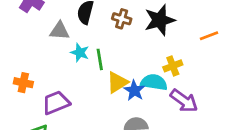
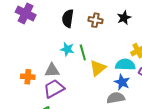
black star: (160, 20) -> (124, 18), size x0.6
gray triangle: (60, 31) -> (52, 70), moved
blue star: (134, 90) -> (122, 82), moved

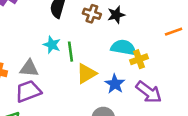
black star: (124, 18) -> (116, 15), moved
cyan semicircle: (125, 65) -> (123, 47), moved
blue star: (122, 82) -> (115, 84), moved

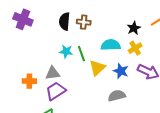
brown cross: (92, 14) -> (84, 22), moved
black star: (116, 15) -> (134, 28), moved
cyan semicircle: (123, 47) -> (111, 45), moved

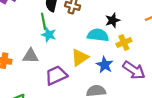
black star: (134, 28) -> (113, 20), moved
green line: (81, 54) -> (44, 21), moved
purple trapezoid: (56, 91) -> (56, 75), moved

